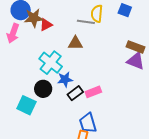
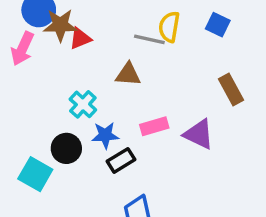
brown rectangle: (136, 47) -> (231, 90), turned 36
purple triangle: (136, 61) -> (199, 134), moved
cyan cross: (51, 63) -> (83, 104), size x0.7
pink rectangle: (93, 92) -> (154, 126), moved

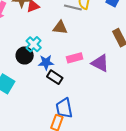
black circle: (66, 148) -> (25, 56), moved
black rectangle: (121, 160) -> (55, 77), turned 63

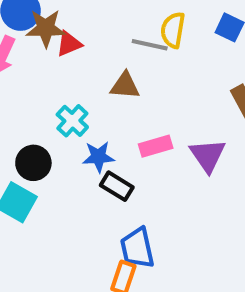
black circle: (25, 56) -> (33, 163), moved
purple triangle: (100, 63) -> (208, 155), turned 30

